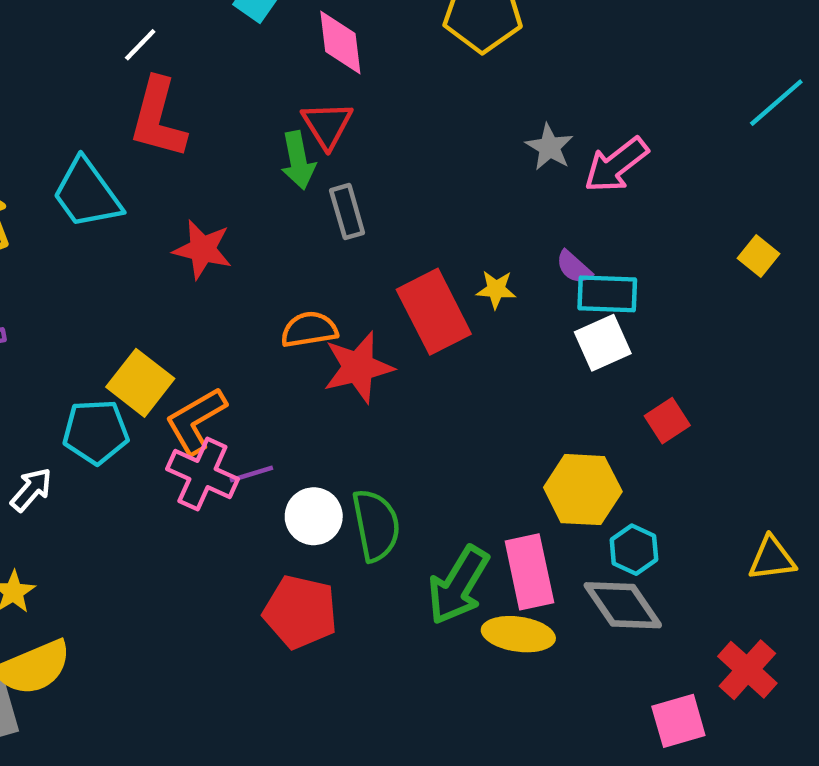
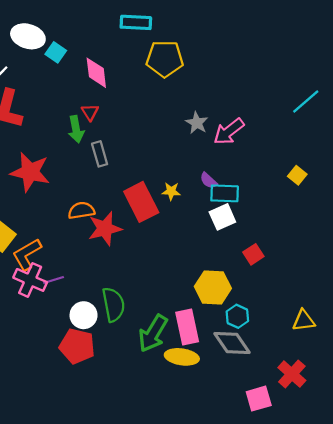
red triangle: (327, 125) -> (90, 112), size x0.7
red star: (202, 249) -> (30, 172), size x1.4
white circle: (314, 516) -> (84, 315), moved

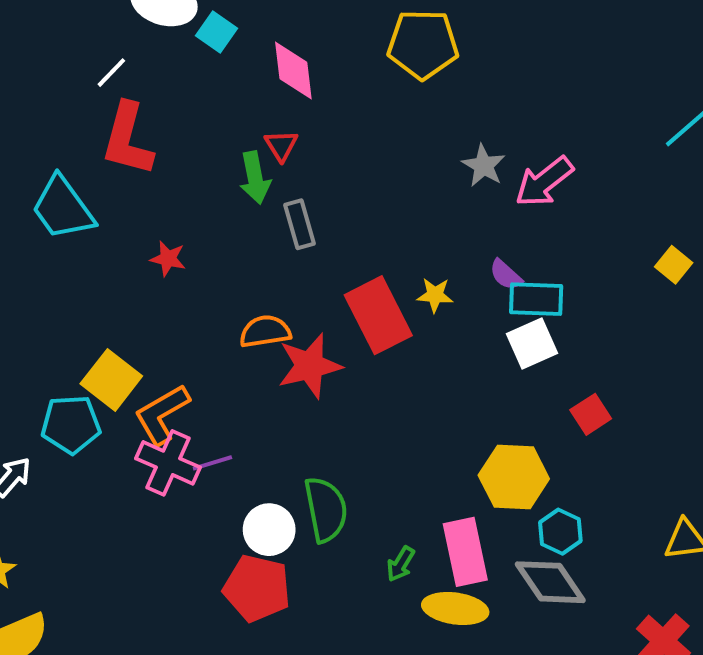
red star: (30, 172) -> (168, 259), size x0.5
green arrow: (153, 333) -> (401, 564), size x0.5

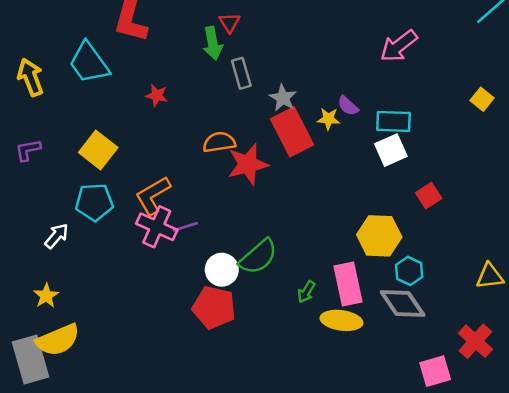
gray star: (484, 166) -> (283, 98), moved
purple semicircle: (506, 275) -> (348, 106), moved
yellow square: (111, 380) -> (98, 150), moved
green semicircle: (326, 509) -> (258, 257), turned 60

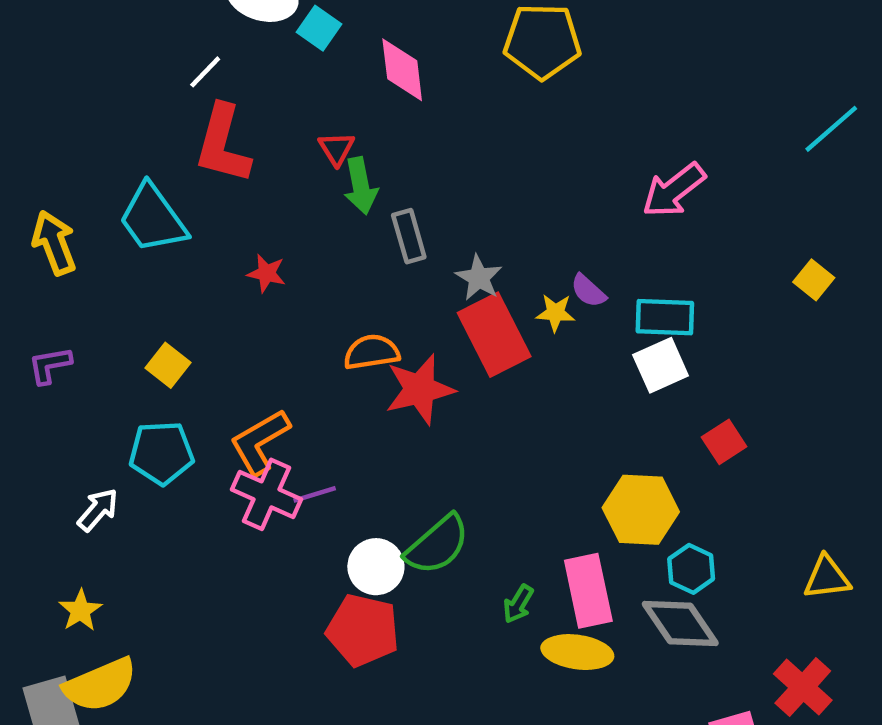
red triangle: (230, 23) -> (337, 149), moved
yellow square: (98, 150) -> (168, 365), size x0.7

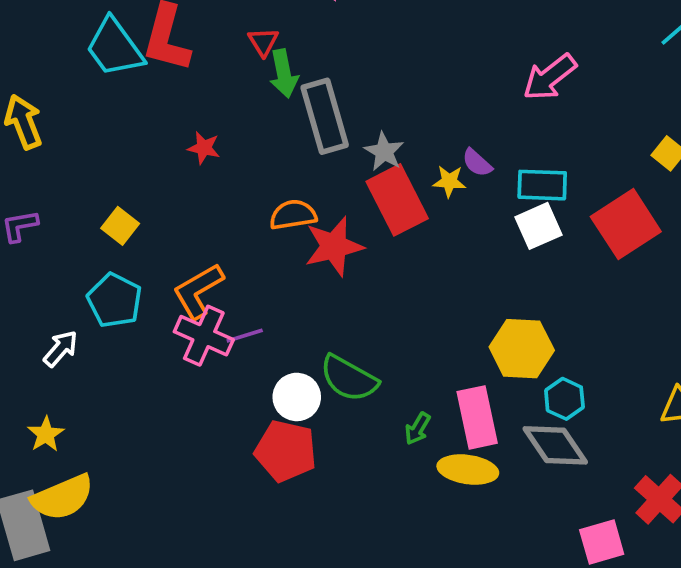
cyan trapezoid: (153, 219) -> (115, 47), moved
gray rectangle: (409, 236) -> (325, 116), size x1.6
red square: (724, 442) -> (626, 224), moved, size x1.8
cyan pentagon: (161, 453) -> (115, 300), turned 30
green semicircle: (437, 545) -> (349, 378), turned 70

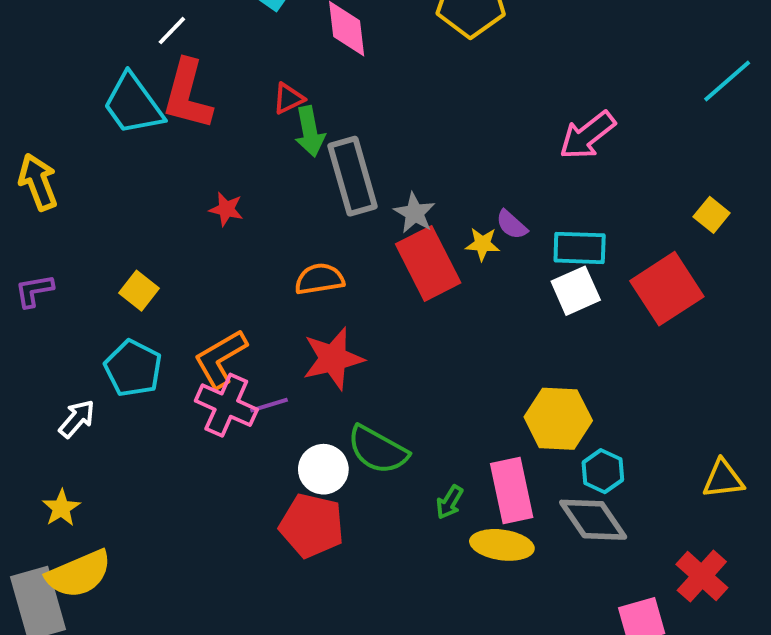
red triangle: (263, 42) -> (288, 98), turned 36
red star: (334, 246) -> (333, 359), moved

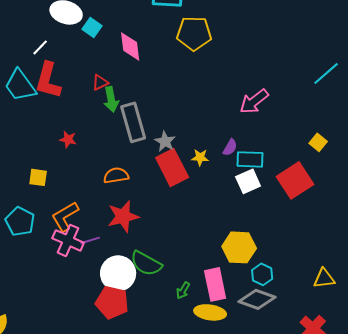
purple semicircle: (512, 225) -> (230, 147), moved, turned -102
yellow square: (139, 291) -> (38, 177), moved, turned -30
white circle: (323, 469) -> (118, 273), size x1.4
gray diamond: (593, 520) -> (257, 299), turned -36

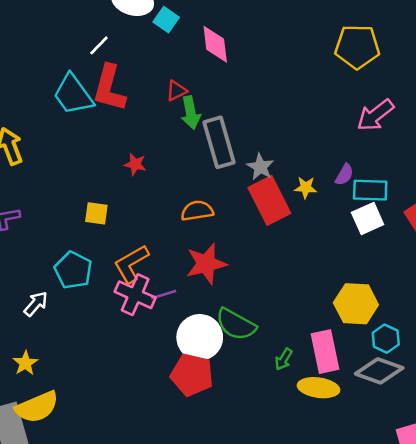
yellow pentagon: (194, 33) -> (357, 47), moved

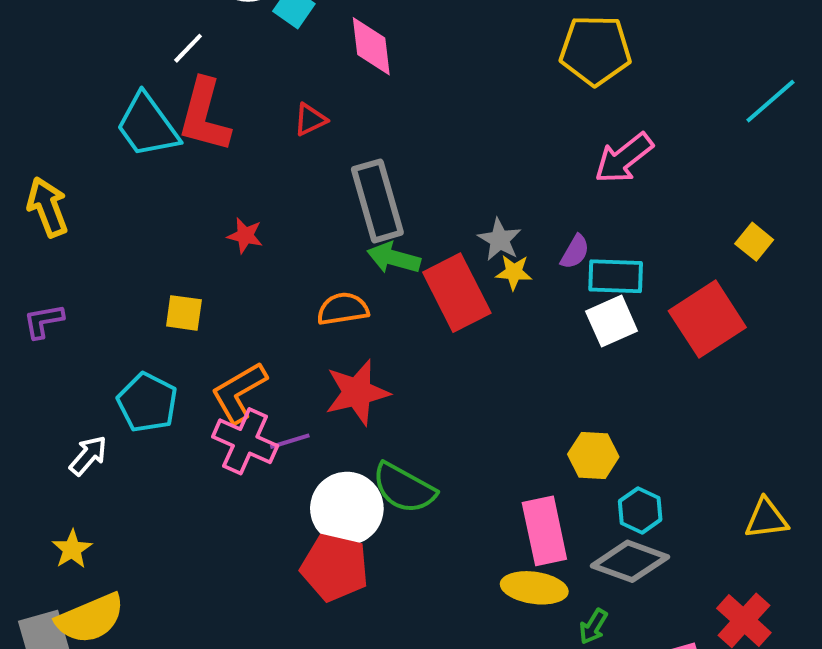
green arrow: (191, 113) -> (394, 258), moved, turned 116
gray star: (260, 167) -> (500, 240), moved
yellow hexagon: (356, 304) -> (593, 455), size x0.7
green arrow: (284, 359) -> (593, 627), moved

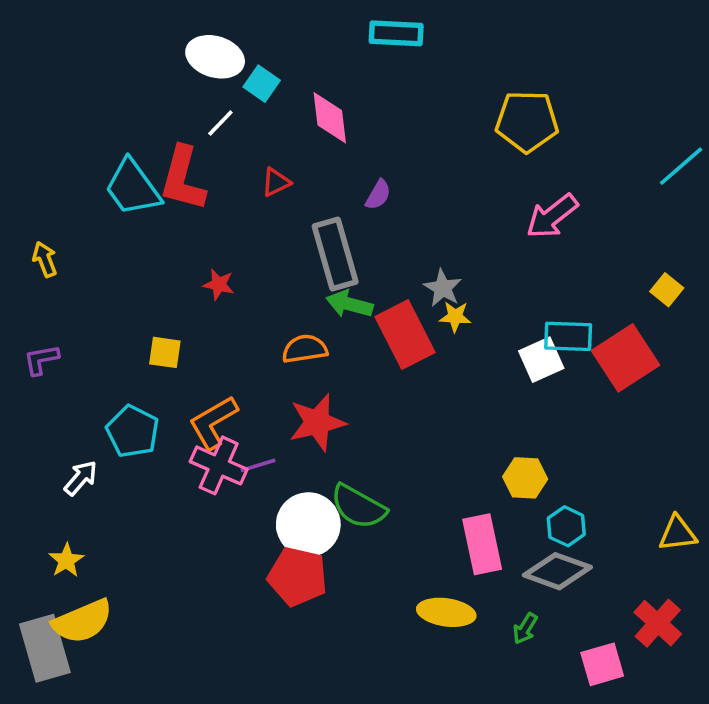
white line: (188, 48) -> (220, 123), moved
yellow arrow: (48, 207) -> (45, 259), size x0.7
purple semicircle: (575, 252) -> (378, 195), moved
cyan rectangle: (616, 276) -> (568, 336), moved
yellow ellipse: (534, 588) -> (446, 612), moved

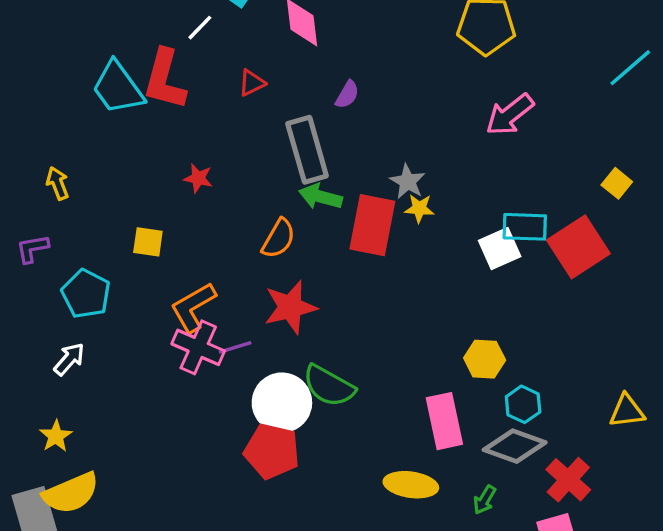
yellow arrow: (45, 259) -> (58, 183), moved
red rectangle: (405, 335) -> (372, 225), turned 38
orange semicircle: (305, 349) -> (279, 239), turned 129
cyan pentagon: (133, 431) -> (86, 294), moved
red cross: (658, 623) -> (568, 480), moved

